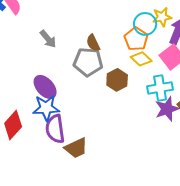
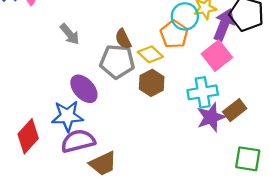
yellow diamond: (141, 59) -> (150, 54), moved
purple ellipse: (45, 87) -> (84, 89), moved
purple semicircle: (55, 129) -> (78, 141), turned 84

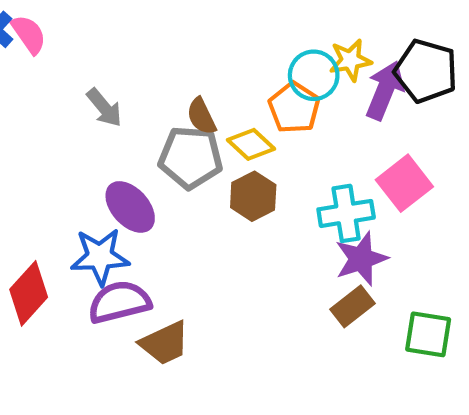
pink square: (217, 56) -> (404, 183), moved
brown rectangle: (235, 110) -> (353, 306), moved

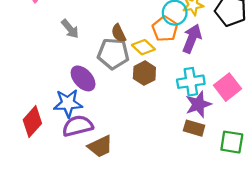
purple arrow: (385, 90) -> (192, 39), moved
pink square: (404, 183) -> (227, 87), moved
brown rectangle: (353, 306) -> (194, 128), turned 54

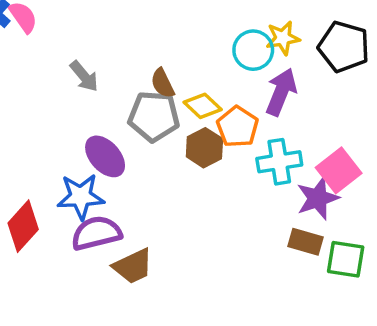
orange pentagon: (165, 29) -> (238, 127), moved
purple star: (198, 104) -> (318, 198), moved
brown rectangle: (194, 128) -> (305, 242), moved

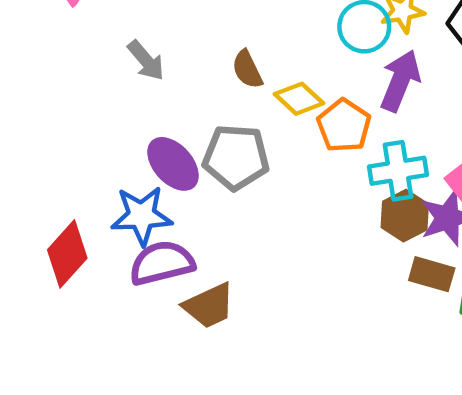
gray pentagon: (154, 116) -> (236, 157), moved
brown hexagon: (204, 148) -> (405, 216), moved

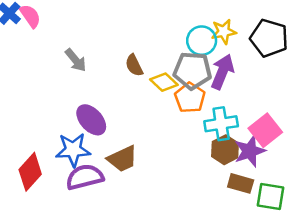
gray pentagon: (236, 157) -> (193, 71), moved
brown trapezoid: (209, 306) -> (122, 159), moved

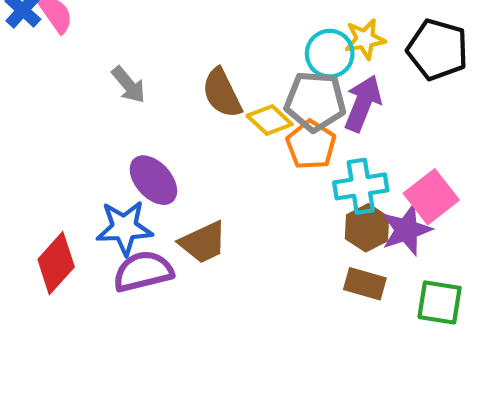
brown semicircle: (134, 65) -> (222, 93), size x1.4
brown rectangle: (241, 183) -> (365, 284), moved

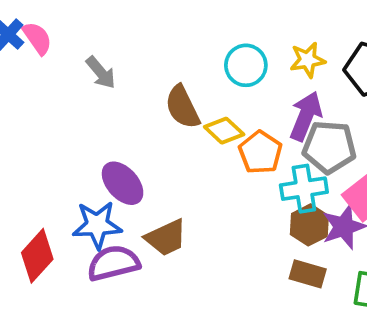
cyan circle: (330, 54) -> (246, 65), moved
gray arrow: (129, 85) -> (101, 73), moved
gray pentagon: (315, 101) -> (329, 147), moved

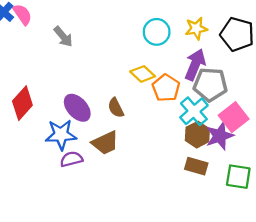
brown semicircle: (182, 107) -> (116, 108), moved, size x0.7
cyan cross: (304, 189) -> (194, 111), turned -32
red diamond: (37, 256) -> (22, 103), moved
purple semicircle: (113, 263) -> (71, 159), size x0.7

